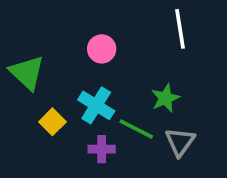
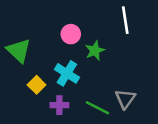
green star: (165, 98) -> (95, 51), moved
green line: (136, 129) -> (97, 108), moved
purple cross: (102, 149) -> (59, 105), moved

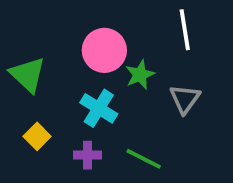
pink circle: (71, 34) -> (104, 50), size x1.5
yellow square: (37, 85) -> (37, 136), moved
gray triangle: (125, 99) -> (185, 99), moved

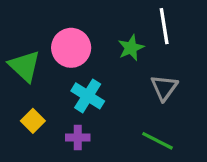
pink circle: (104, 50) -> (71, 48), moved
green star: (140, 75) -> (131, 48), moved
green line: (144, 159) -> (157, 141), moved

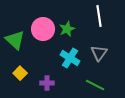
green star: (131, 48) -> (67, 29), moved
cyan cross: (88, 96) -> (70, 58), moved

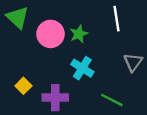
green triangle: (15, 40) -> (18, 17), moved
gray triangle: (99, 53) -> (133, 62), moved
purple cross: (47, 83) -> (55, 98), size x1.5

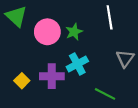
cyan cross: (82, 68) -> (77, 64), turned 30
purple cross: (55, 98) -> (52, 76), moved

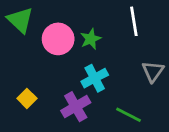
purple cross: (52, 76) -> (76, 107), moved, turned -30

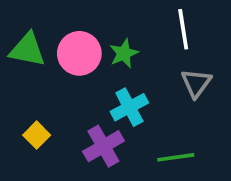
green triangle: (20, 20) -> (27, 50), moved, turned -32
gray triangle: (153, 71) -> (196, 83), moved
green line: (128, 115) -> (176, 157), turned -35

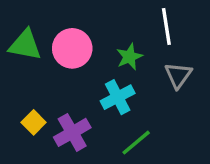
green star: (124, 53) -> (129, 57), moved
purple cross: (103, 146) -> (72, 132), moved
green line: (176, 157) -> (136, 143), moved, turned -32

